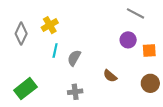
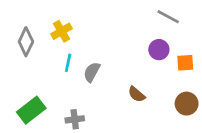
gray cross: (75, 92) -> (75, 119), moved

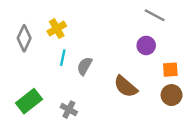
orange square: (185, 63) -> (170, 70), moved
brown semicircle: (137, 94) -> (126, 87), size x1.5
gray cross: (75, 119) -> (69, 110), turned 35

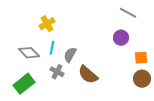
gray diamond: (24, 38) -> (29, 53), moved, turned -70
brown semicircle: (126, 87) -> (88, 75), moved
gray cross: (69, 110) -> (57, 72), moved

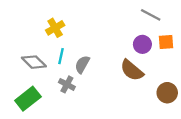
orange square: (141, 58) -> (166, 42), moved
brown semicircle: (88, 75) -> (132, 70), moved

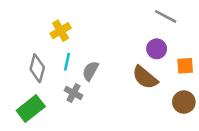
orange square: (166, 42) -> (185, 66), moved
gray diamond: (34, 62) -> (37, 68), turned 60

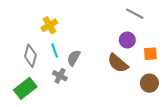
cyan line: (67, 62) -> (55, 51), turned -32

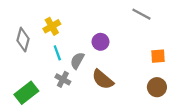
purple circle: (127, 40) -> (100, 42), moved
gray diamond: (30, 56) -> (23, 40), moved
brown semicircle: (118, 63) -> (103, 79), moved

